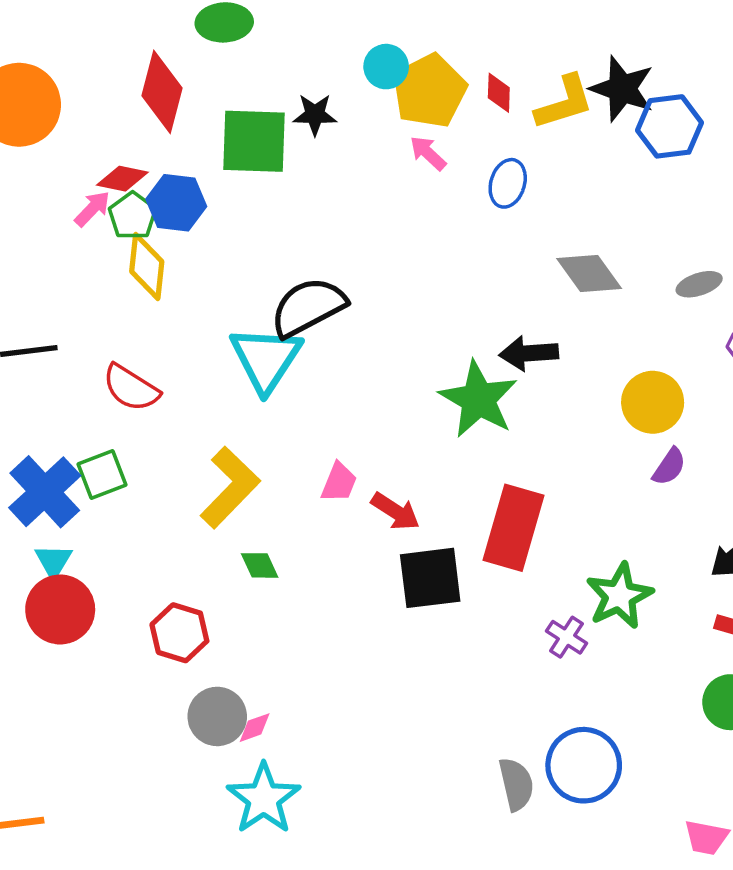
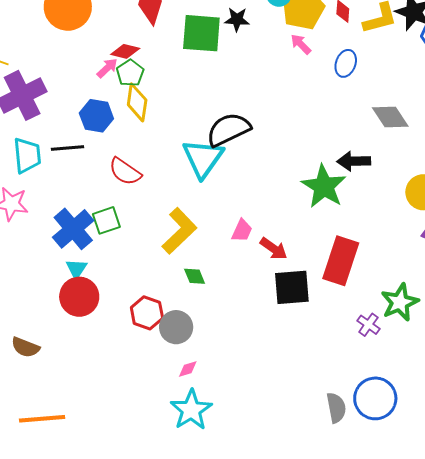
blue hexagon: (176, 203) -> (96, 116), moved
gray circle: (217, 716) -> (176, 327), moved

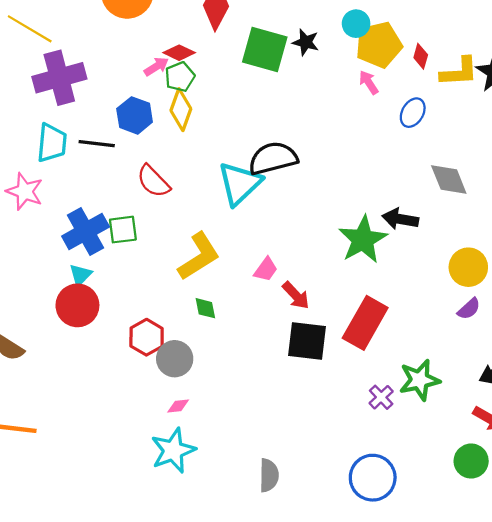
gray semicircle: (336, 408) -> (269, 475), moved

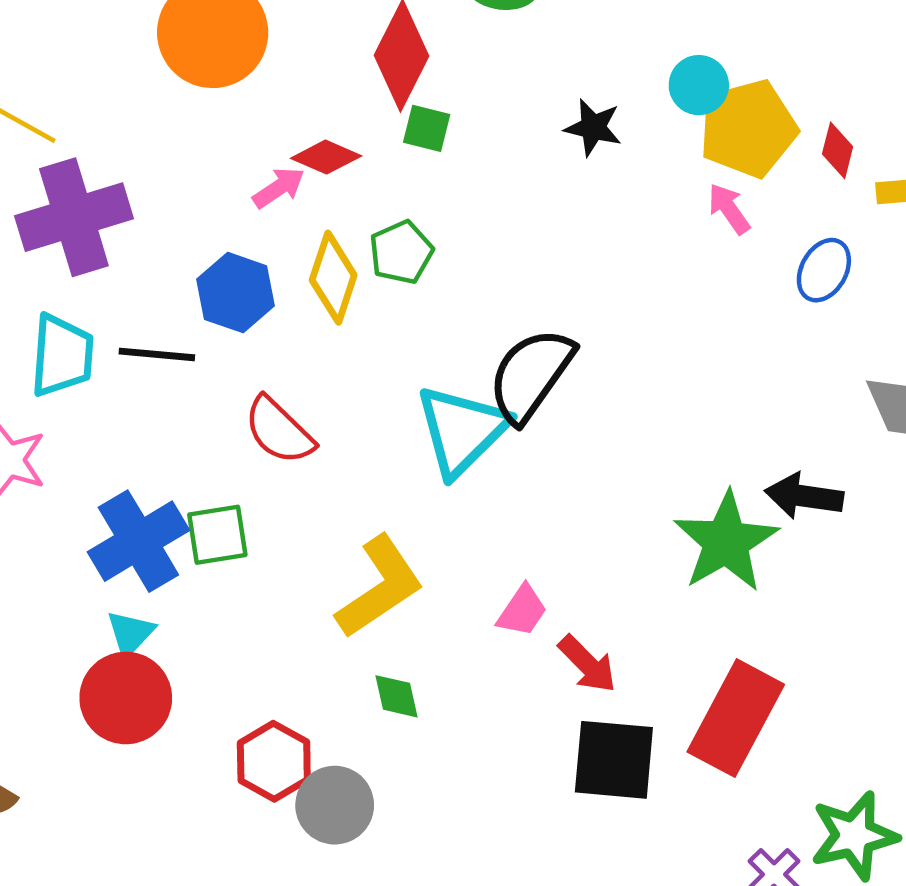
green square: (265, 49) -> (427, 128), moved, size x0.5
green pentagon: (180, 77) -> (401, 252), moved
black semicircle: (273, 158) -> (531, 375), turned -39

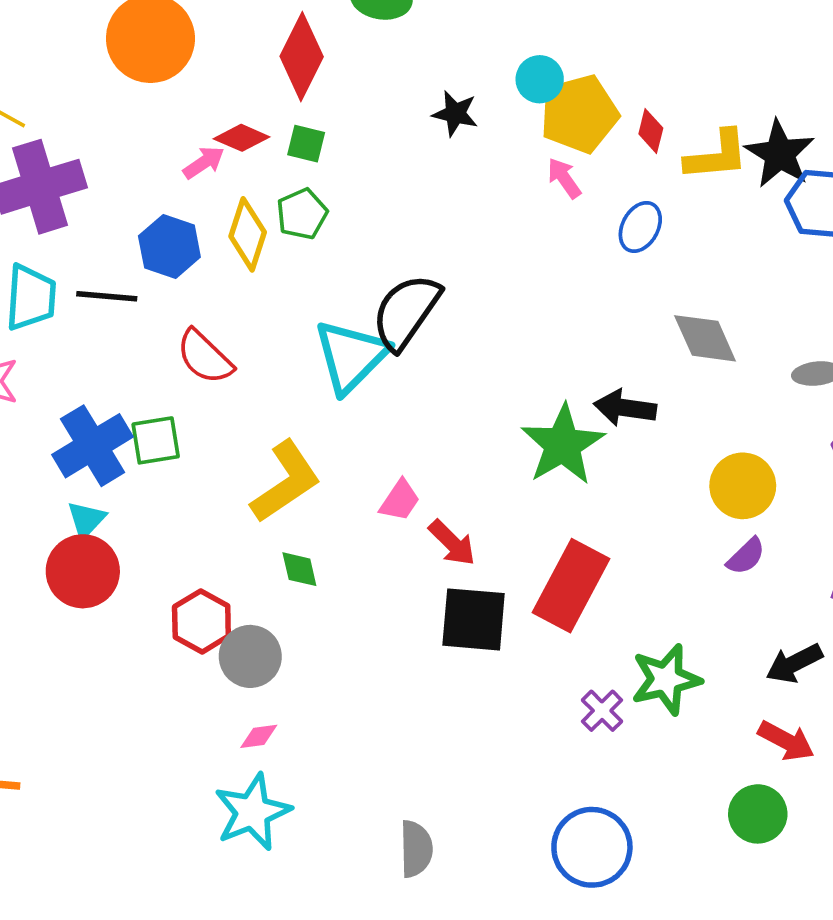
green square: (427, 128) -> (306, 144), moved

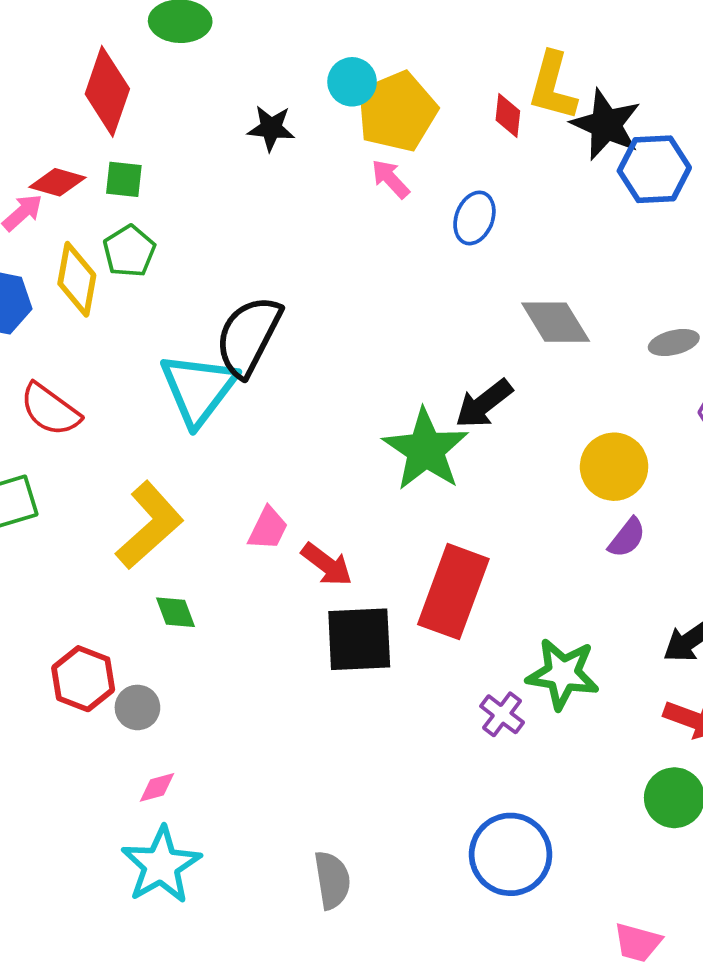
red diamond: (651, 131) -> (508, 116), moved
yellow L-shape: (717, 155) -> (553, 86), moved, turned 118
black arrow: (625, 408) -> (484, 404), turned -38
gray circle: (250, 656) -> (137, 707), size x0.7
green star: (666, 679) -> (563, 674), turned 30

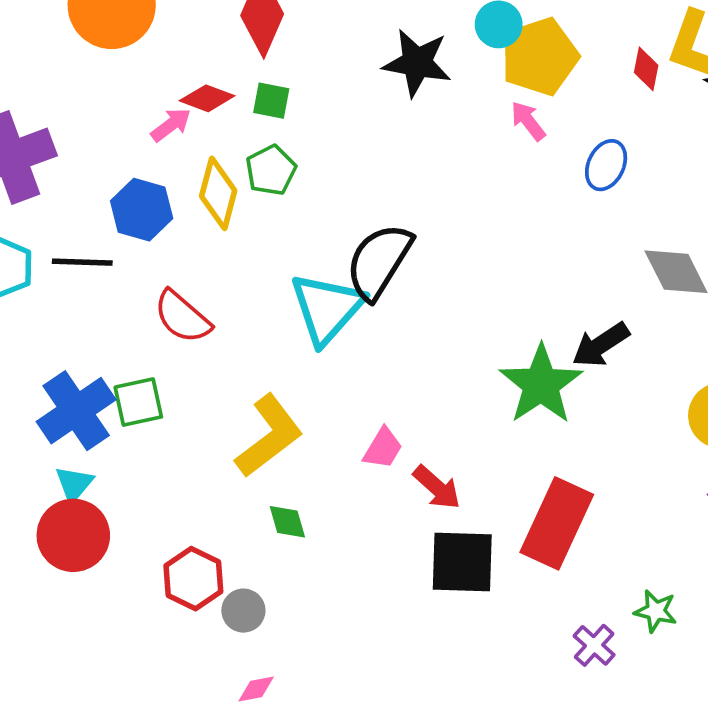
black star: (271, 128) -> (417, 63), size x1.5
green star: (563, 674) -> (656, 611), size x0.6

